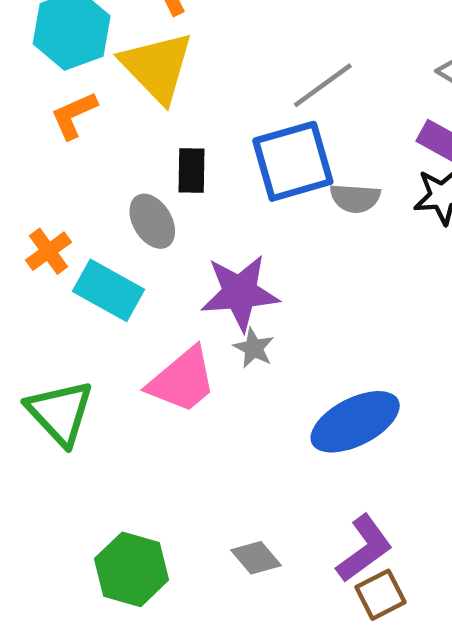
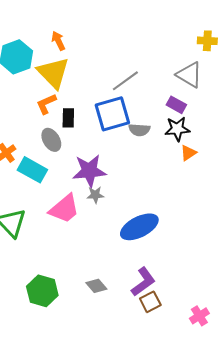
orange L-shape: (74, 115) -> (46, 104), moved
gray star: (254, 348) -> (95, 195), turned -30

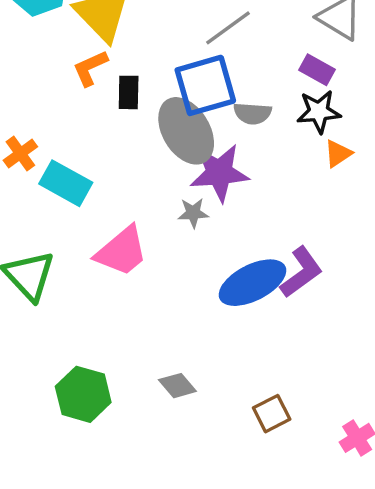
gray ellipse: (51, 140) -> (186, 131), moved, size x1.6
purple star: (89, 171) -> (219, 173), moved
gray star: (95, 195) -> (193, 213), moved
purple L-shape: (143, 282) -> (301, 272), moved

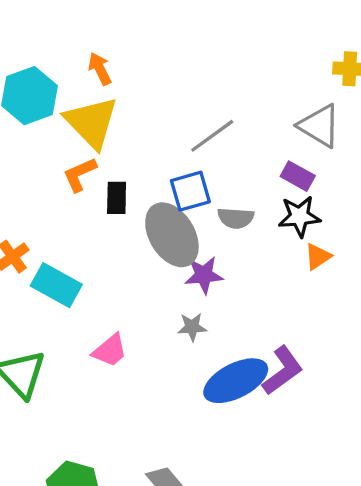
blue square: (205, 85) -> (190, 191), size x0.7
purple star: (219, 173) -> (204, 275), size x0.7
gray star: (193, 213) -> (192, 327), moved
pink trapezoid: (122, 251) -> (110, 350), size x0.7

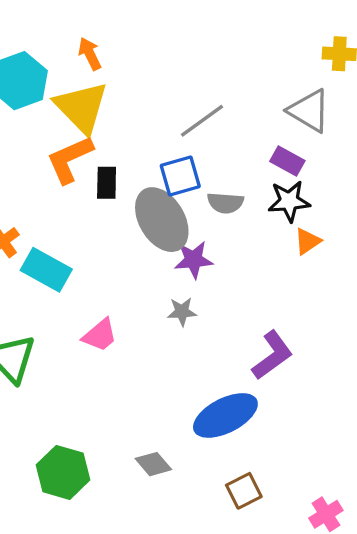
orange L-shape: (80, 174) -> (70, 159), size x1.4
blue ellipse: (236, 381) -> (225, 415), moved

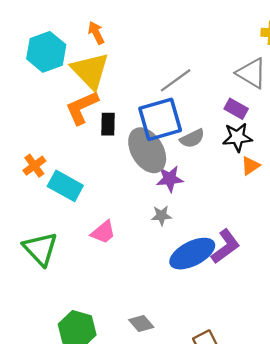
blue square: (180, 176) -> (160, 119), size x1.5
gray semicircle: (225, 203) -> (192, 138), turned -30
blue ellipse: (225, 415) -> (192, 254), moved

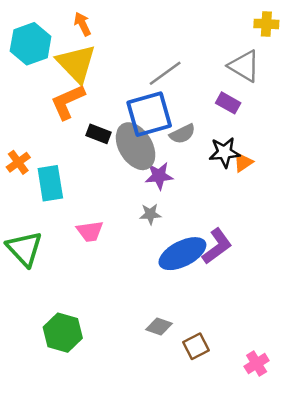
black rectangle: (108, 124) -> (98, 134), moved, turned -70
black star: (237, 137) -> (224, 152), moved
cyan rectangle: (65, 186) -> (50, 183), turned 52
pink trapezoid: (103, 232) -> (90, 231), turned 32
gray diamond: (141, 324) -> (159, 326), moved, turned -30

